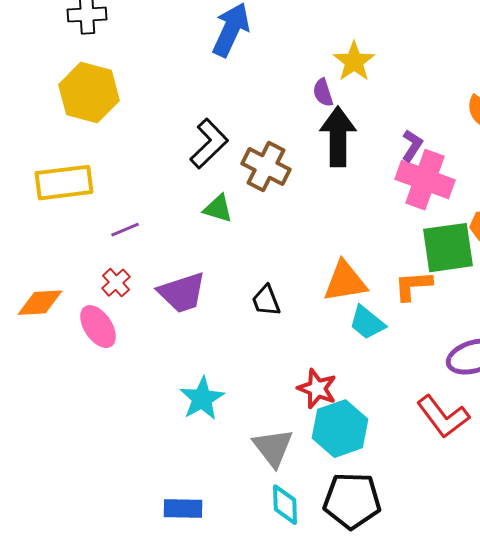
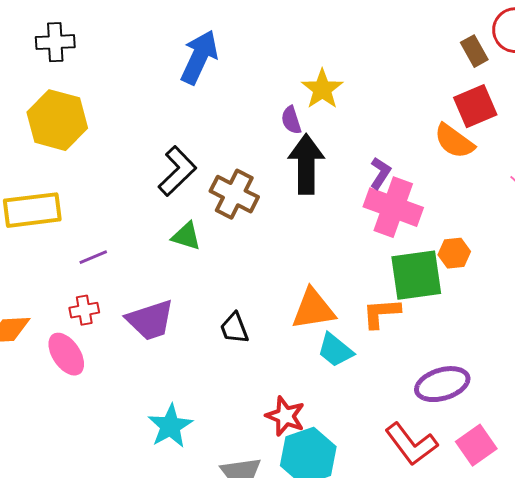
red cross: (116, 283) -> (84, 310), turned 32

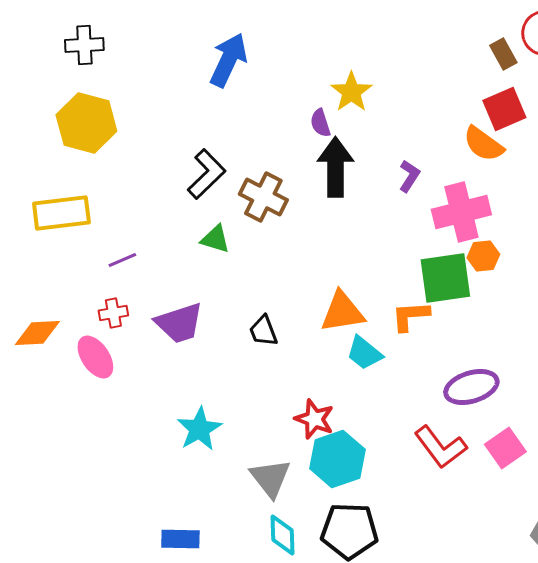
pink cross: (393, 207) -> (461, 212), moved, turned -34

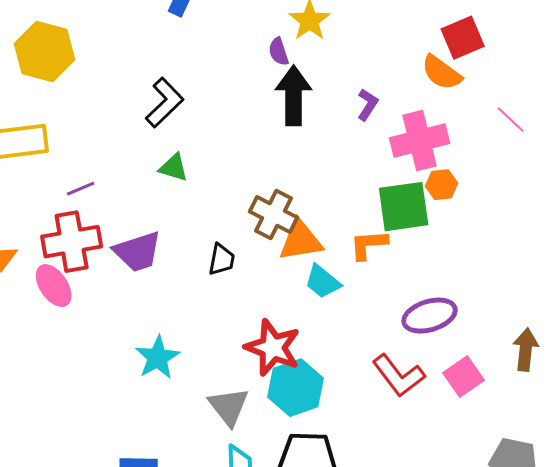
brown cross: (263, 197) -> (274, 215), moved
red cross: (113, 313) -> (72, 242), size x2.0
black trapezoid: (263, 331) -> (222, 260), turned -148
red star: (314, 419) -> (273, 348), size x1.4

